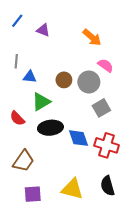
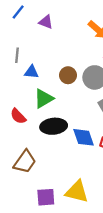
purple square: (33, 194) -> (46, 197), moved

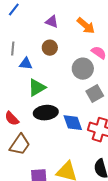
purple triangle: (46, 22) -> (52, 22), moved
brown circle: (68, 75) -> (50, 48), moved
red semicircle: (18, 116) -> (12, 119), moved

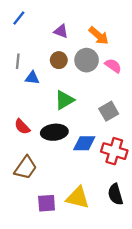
gray circle: (83, 69) -> (87, 60), moved
green triangle: (37, 88) -> (64, 100), moved
red semicircle: (12, 119) -> (22, 127), moved
blue diamond: (73, 123) -> (84, 143), turned -70

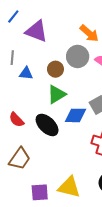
purple triangle: (61, 31) -> (37, 31), moved, size x1.6
brown circle: (59, 60) -> (55, 69), moved
black ellipse: (54, 132) -> (47, 125), turned 50
blue diamond: (84, 143) -> (75, 115), moved

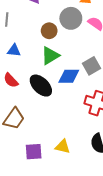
blue triangle: (26, 73) -> (14, 50), moved
yellow triangle: (69, 187) -> (63, 147), size x0.7

